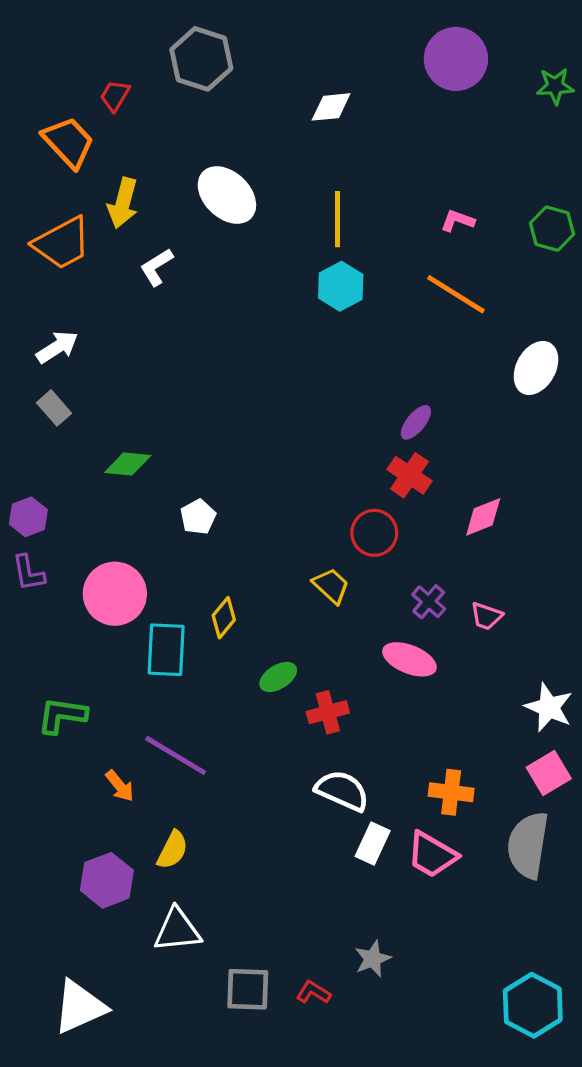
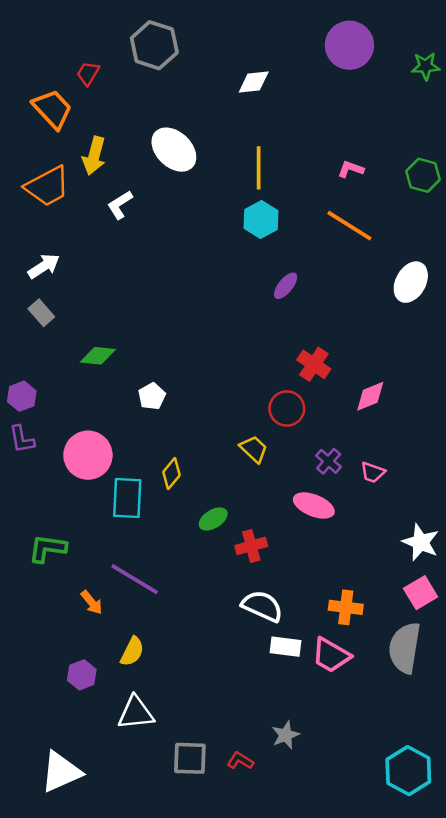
purple ellipse: (416, 422) -> (286, 286), moved
white rectangle: (373, 843) -> (286, 647), turned 72
purple hexagon: (107, 880) -> (82, 675), size x0.7

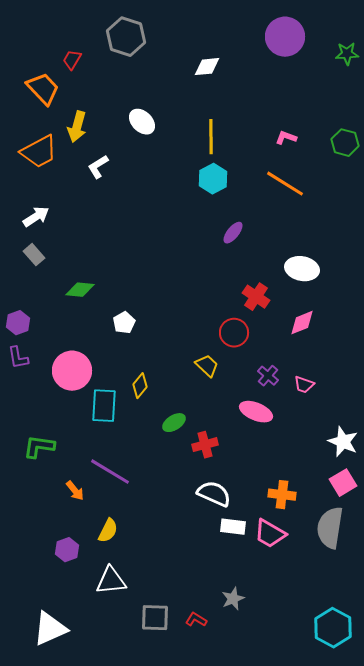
white ellipse: (174, 150) -> (142, 122), size x0.7
white ellipse: (411, 282) -> (302, 269), moved, turned 72

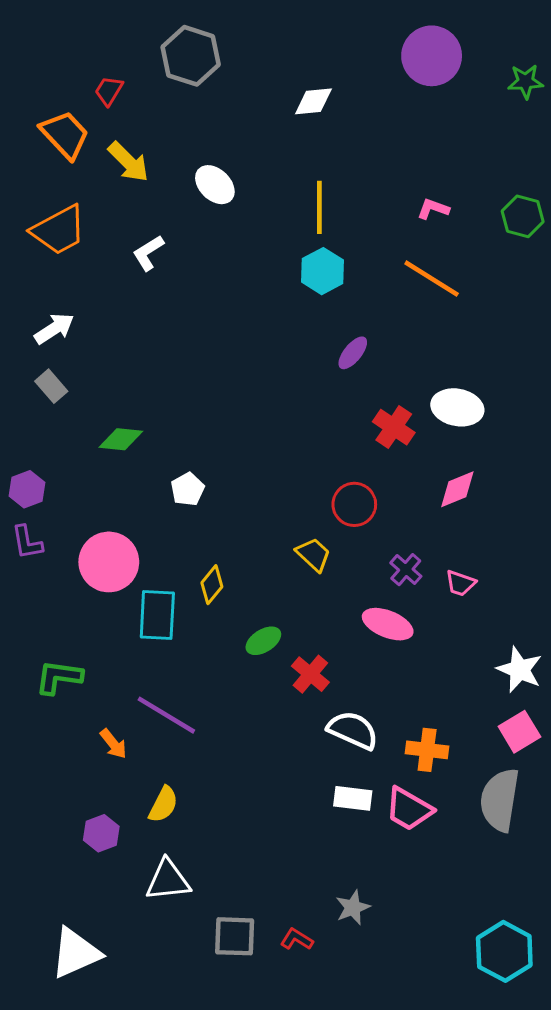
yellow arrow: (77, 127) -> (129, 162), moved, turned -60
red cross: (256, 297) -> (394, 427), moved
red cross: (205, 445) -> (310, 674), turned -35
white semicircle: (214, 494) -> (353, 730), moved

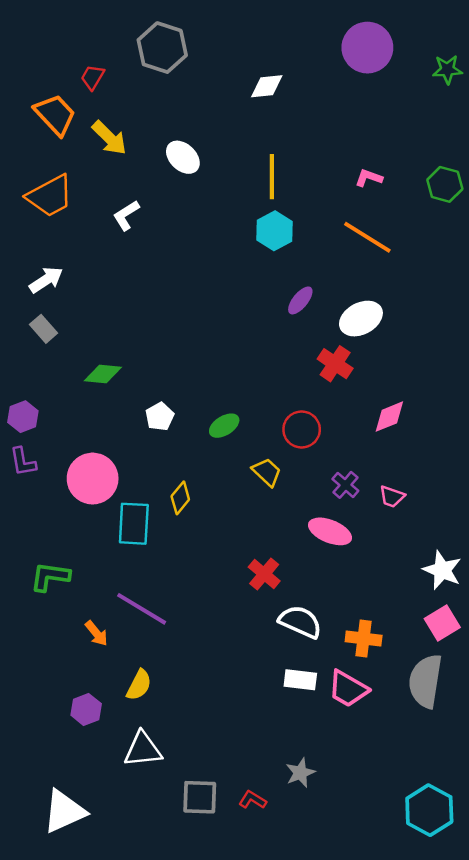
white ellipse: (457, 407) -> (361, 319), moved, turned -39
green ellipse: (263, 641) -> (224, 426), moved

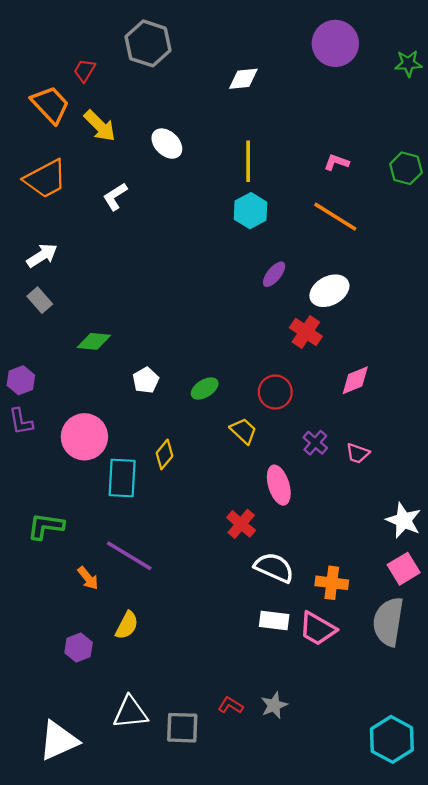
pink ellipse: (330, 531) -> (279, 485), moved, turned 51
white triangle: (143, 749) -> (130, 712), moved
red L-shape: (253, 800) -> (230, 705), moved

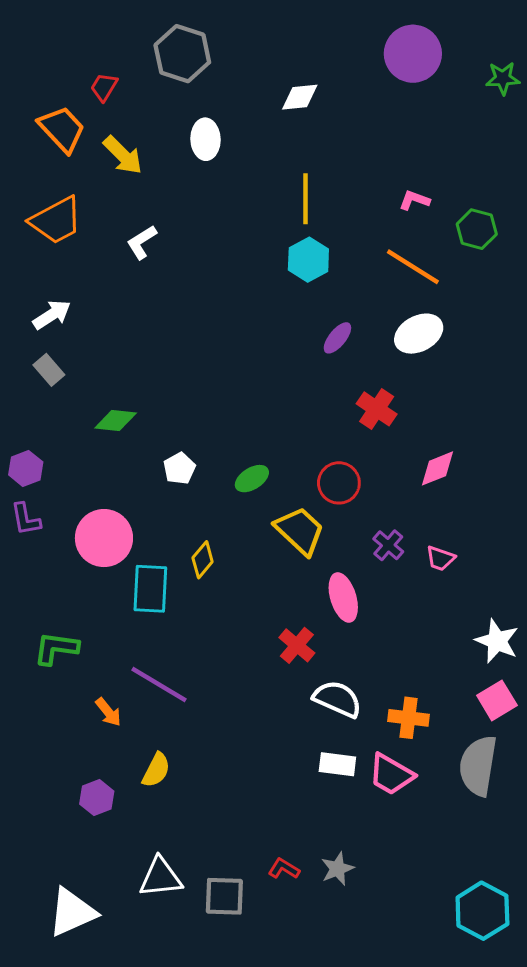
white ellipse: (167, 144) -> (205, 139), moved, turned 44
green hexagon: (406, 168) -> (477, 229), moved
white ellipse: (329, 291) -> (419, 334), moved
yellow trapezoid: (243, 431) -> (300, 531), size x1.5

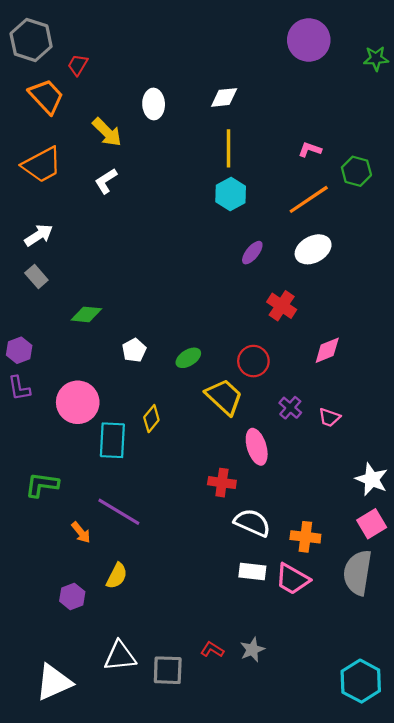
gray hexagon: (182, 54) -> (31, 40), moved
white diamond: (300, 97) -> (224, 97), moved
yellow arrow: (123, 155) -> (107, 132), moved
orange line: (413, 267) -> (309, 199), turned -66
red cross: (297, 645) -> (222, 483), turned -32

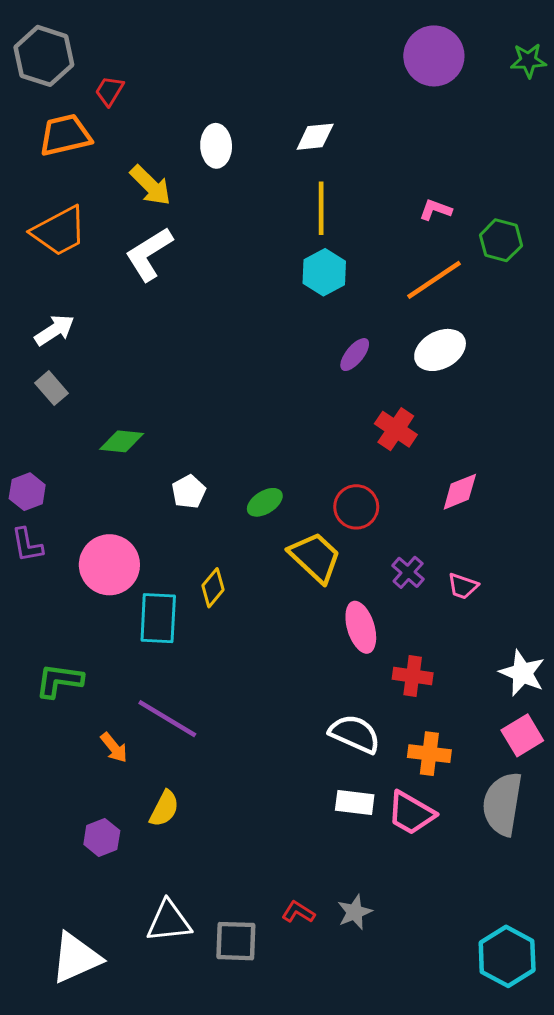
green star: (376, 58) -> (528, 61), moved
orange trapezoid: (46, 96) -> (65, 135), turned -60
white L-shape: (106, 181) -> (149, 254), size x1.5
red cross: (222, 483) -> (413, 676), moved

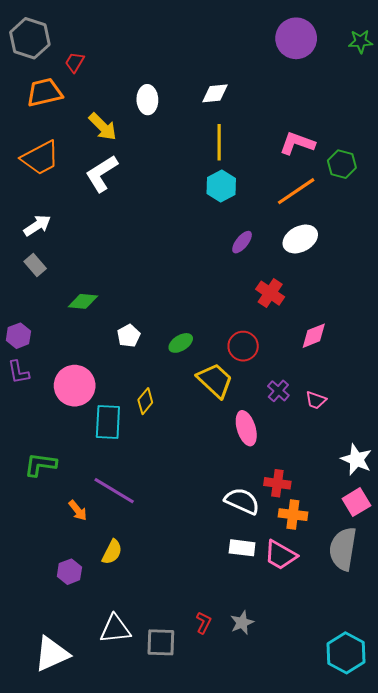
pink L-shape: (435, 210) -> (297, 143), size x1.6
red cross: (413, 676) -> (277, 483), moved
red L-shape: (298, 912) -> (204, 623), turned 85

